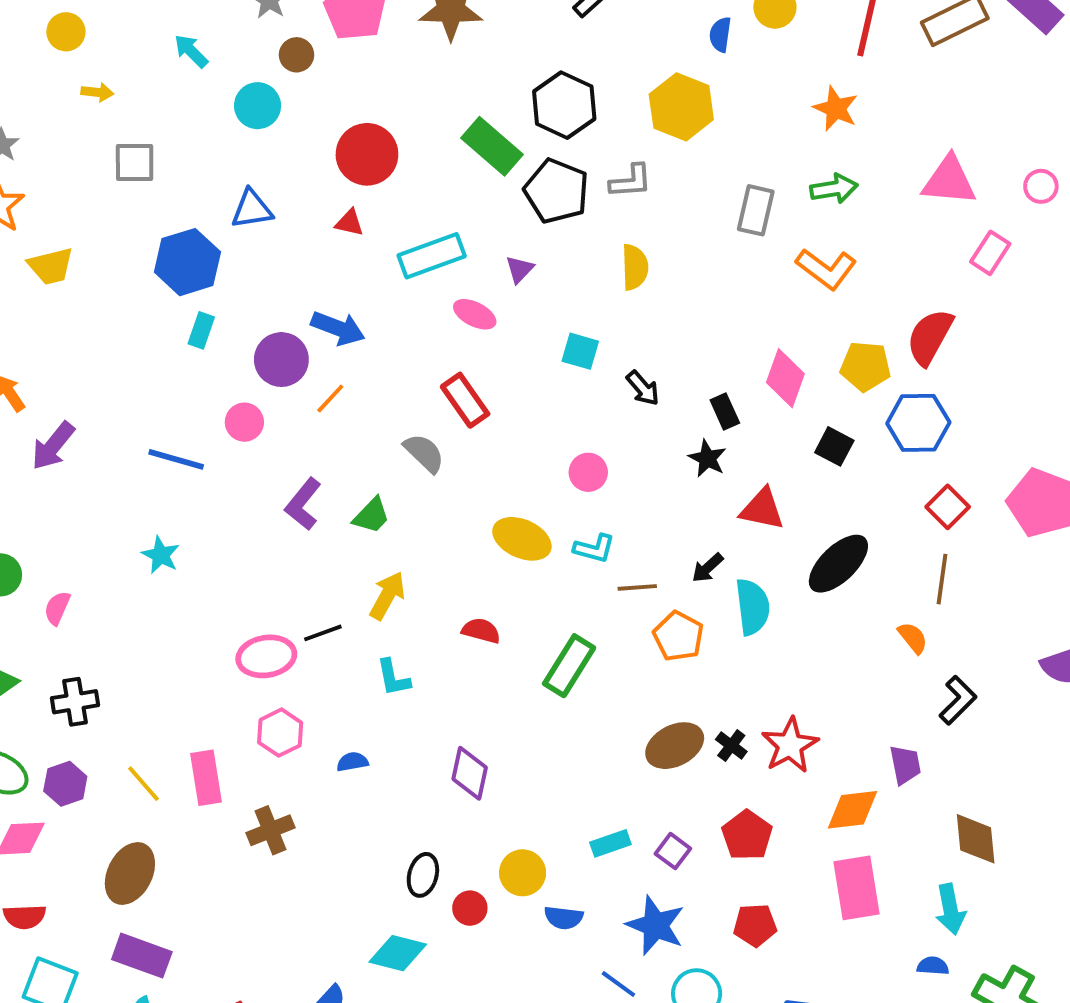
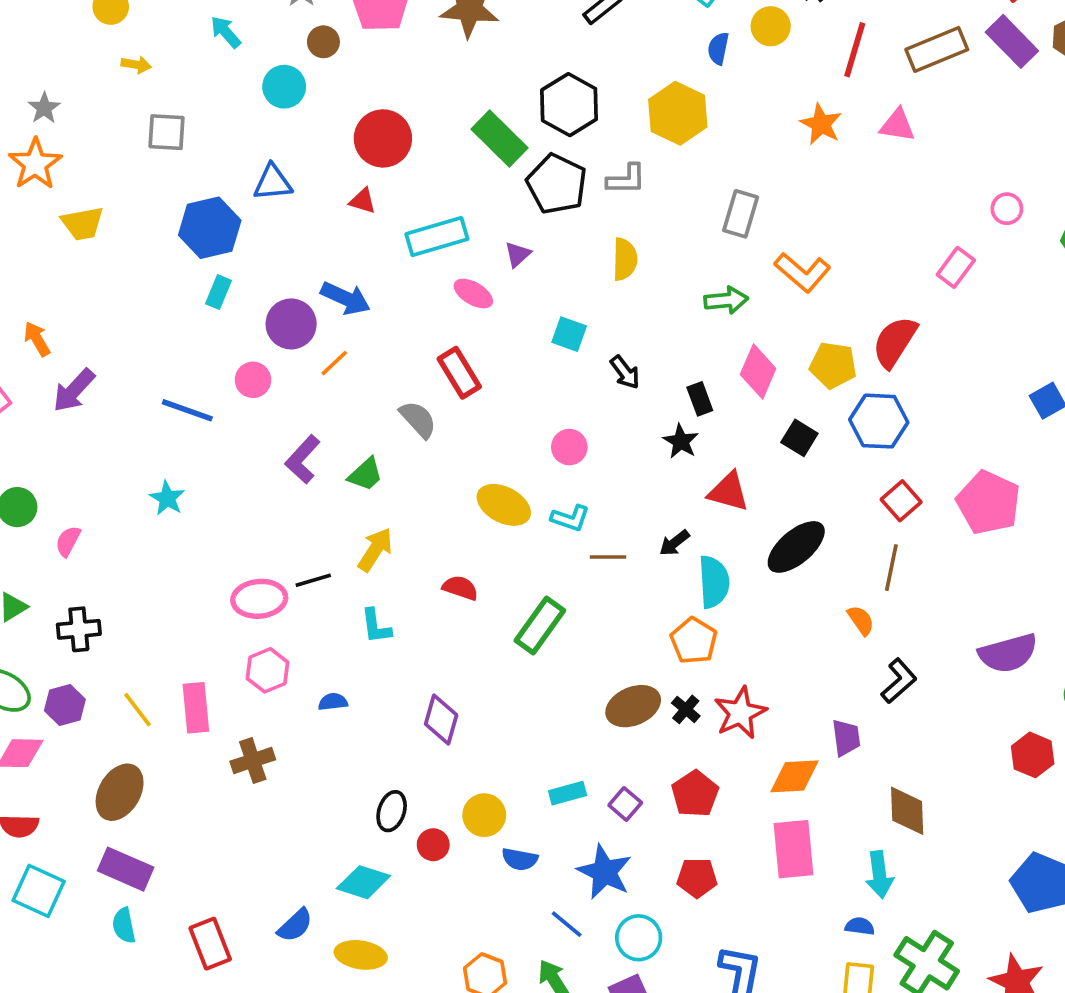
pink triangle: (949, 181) -> (897, 125), moved, size x0.7
green arrow: (834, 189) -> (726, 300), moved
orange pentagon: (678, 636) -> (694, 641), moved

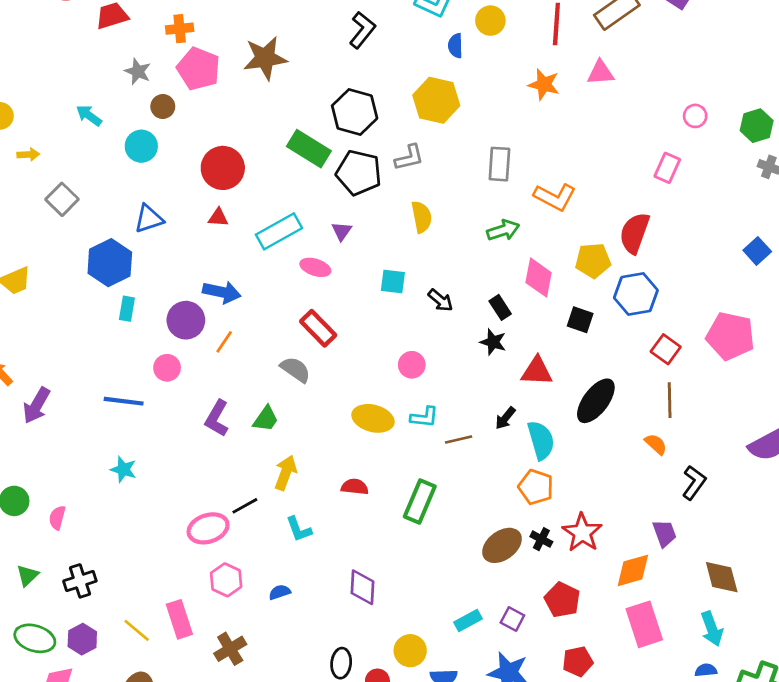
gray square: (167, 132) -> (62, 199), turned -36

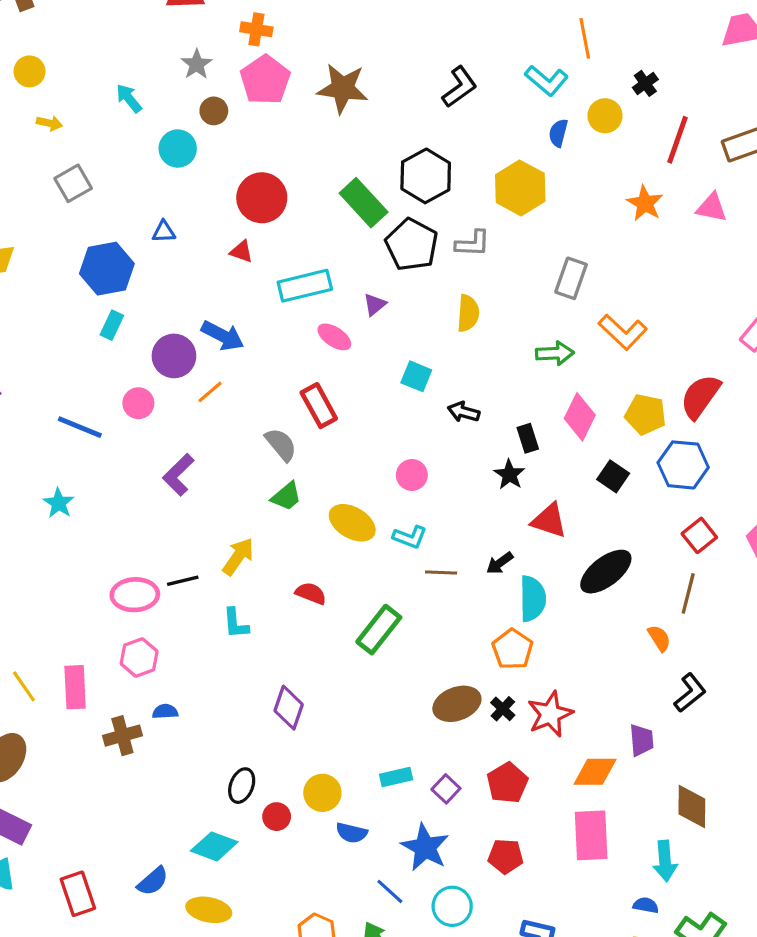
blue triangle: (149, 219) -> (164, 232), size x0.7
black arrow: (440, 300) -> (464, 412), turned 140
green trapezoid: (266, 419) -> (286, 496), moved
blue semicircle: (280, 592) -> (165, 712), moved

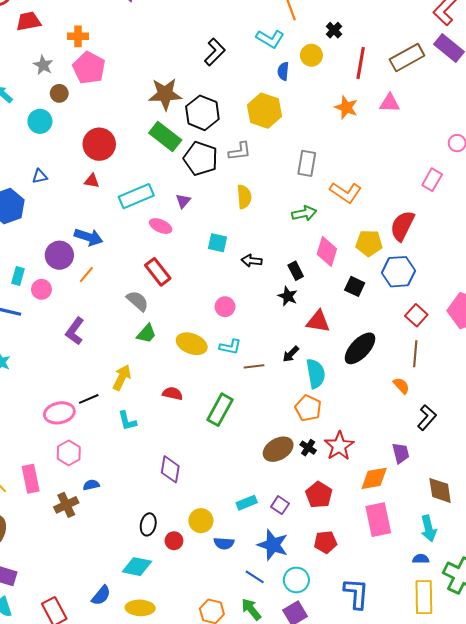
brown star: (343, 88) -> (165, 94), moved
cyan rectangle: (112, 325) -> (18, 276), moved

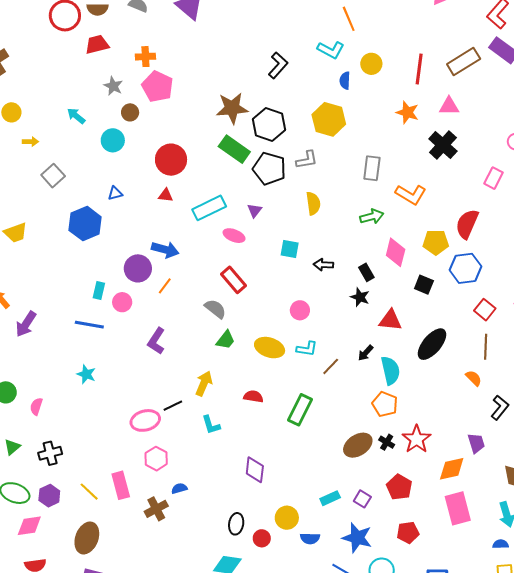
black cross: (334, 30) -> (443, 145), moved, size x1.8
brown line: (254, 366) -> (331, 366), turned -36

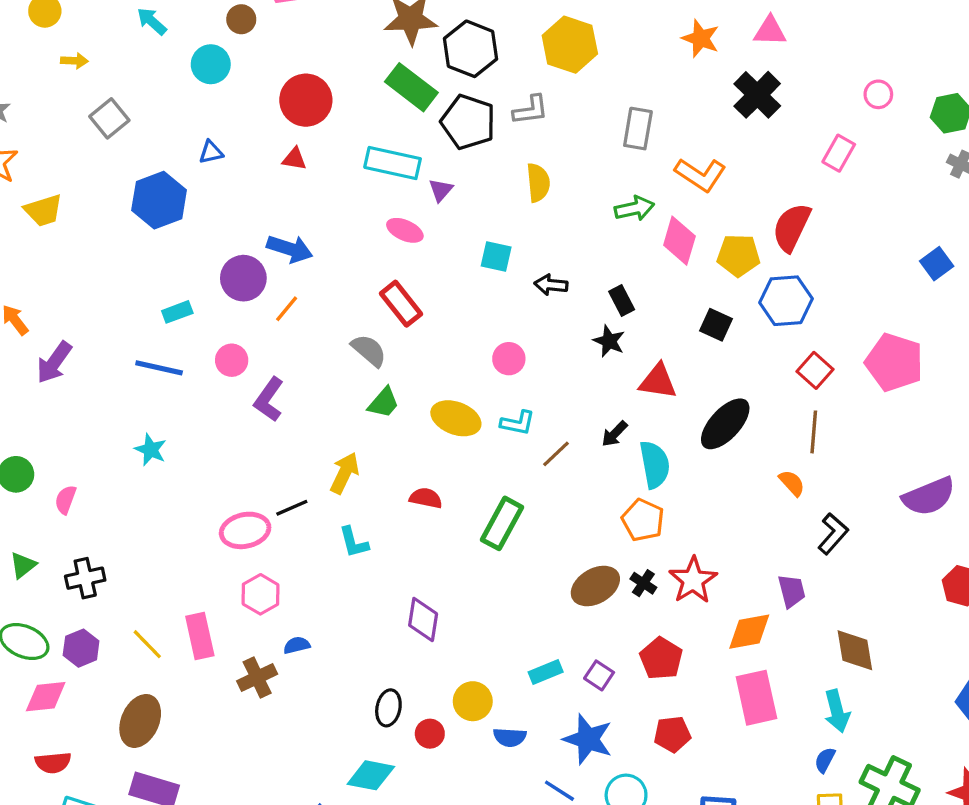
cyan rectangle: (209, 208) -> (393, 163), moved, turned 36
pink diamond: (396, 252) -> (679, 241), moved
cyan rectangle: (99, 291) -> (177, 312), turned 54
pink circle: (122, 302) -> (232, 360), moved
blue semicircle: (501, 544) -> (825, 760), turned -63

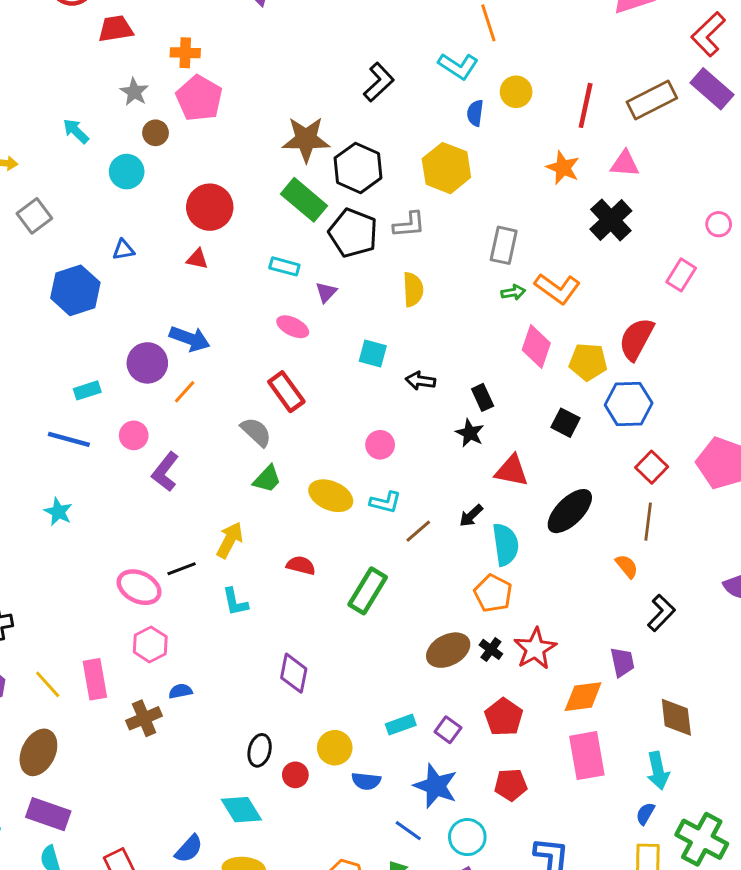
cyan rectangle: (393, 163) -> (284, 266), size x0.6
green arrow: (634, 208) -> (513, 292), moved, size x0.7
pink ellipse: (245, 530) -> (139, 587), turned 36
cyan diamond: (371, 775) -> (241, 810), turned 45

